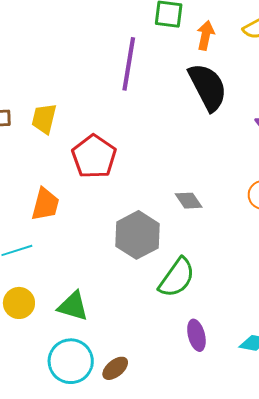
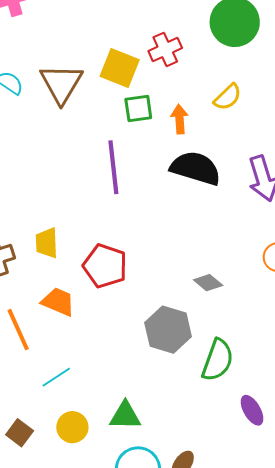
black semicircle: (208, 87) -> (196, 168), turned -30
orange trapezoid: (45, 204) -> (58, 302), moved, turned -66

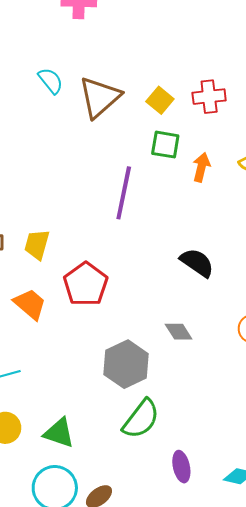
yellow square: (120, 68) -> (160, 100), size x0.7
black semicircle: (196, 168) -> (197, 263), moved, size x0.7
green semicircle: (218, 360) -> (141, 419), moved

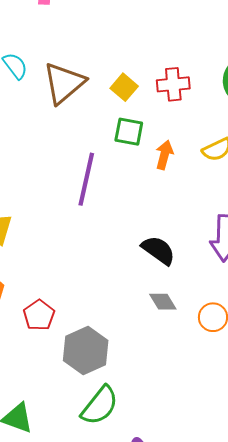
red pentagon: (86, 284) -> (39, 315), moved, size x0.7
gray diamond: (179, 332) -> (163, 302), moved

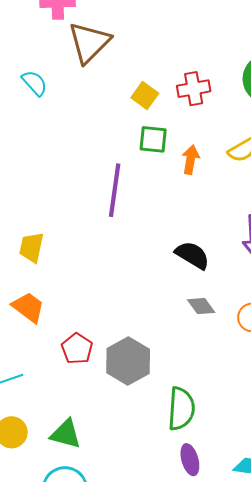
brown triangle: (64, 83) -> (89, 43), moved
red pentagon: (39, 315) -> (77, 349), moved
green semicircle: (100, 406) -> (181, 409), moved, turned -30

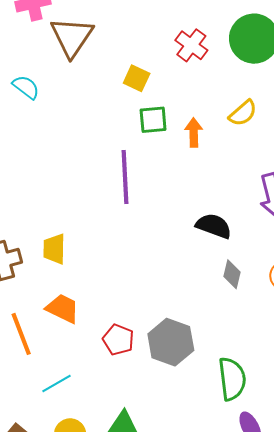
red cross: (194, 89) -> (191, 45), moved, turned -32
gray diamond: (201, 306) -> (232, 274), turned 60

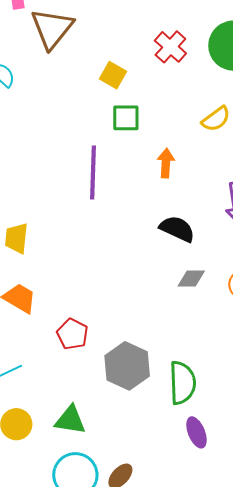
orange arrow: (194, 133) -> (166, 163), moved
gray diamond: (232, 274) -> (191, 279), turned 72
gray hexagon: (171, 342) -> (127, 366), moved

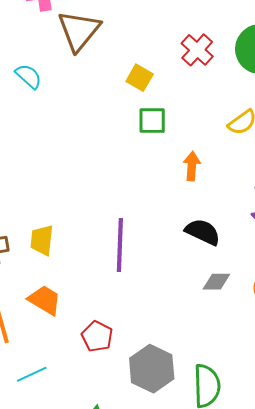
purple line: (93, 173) -> (120, 245), moved

